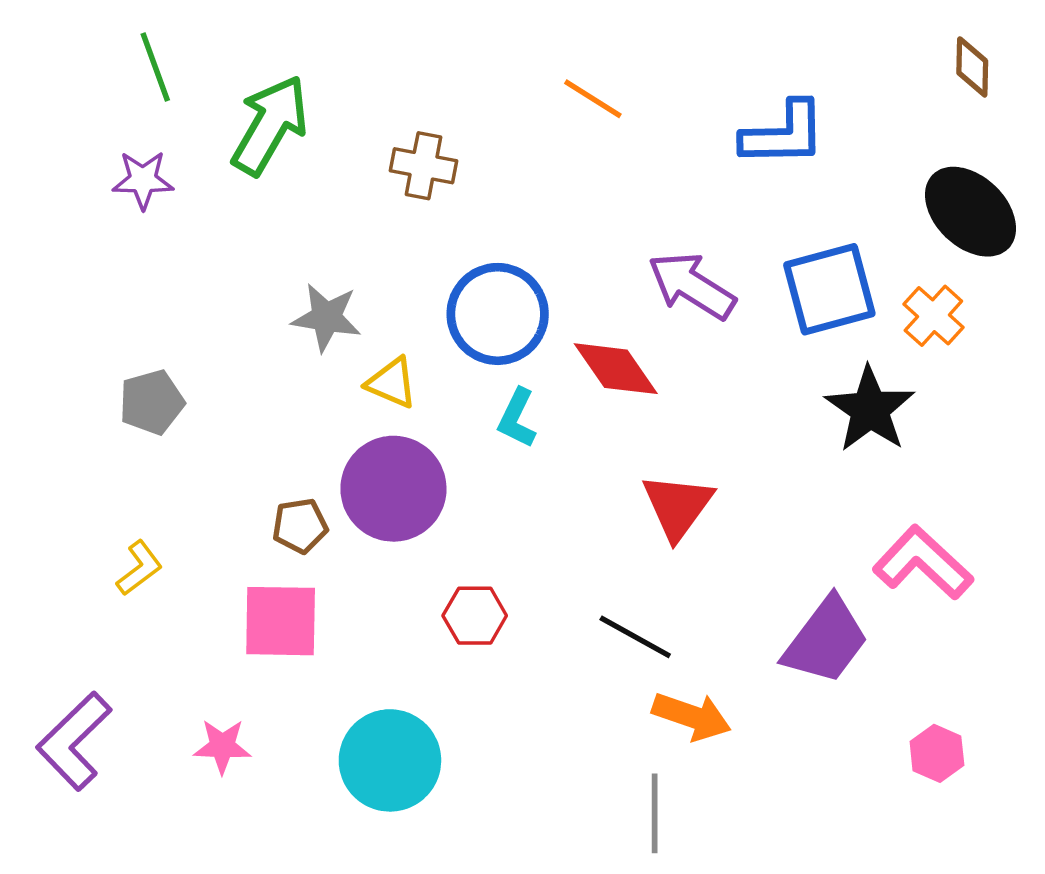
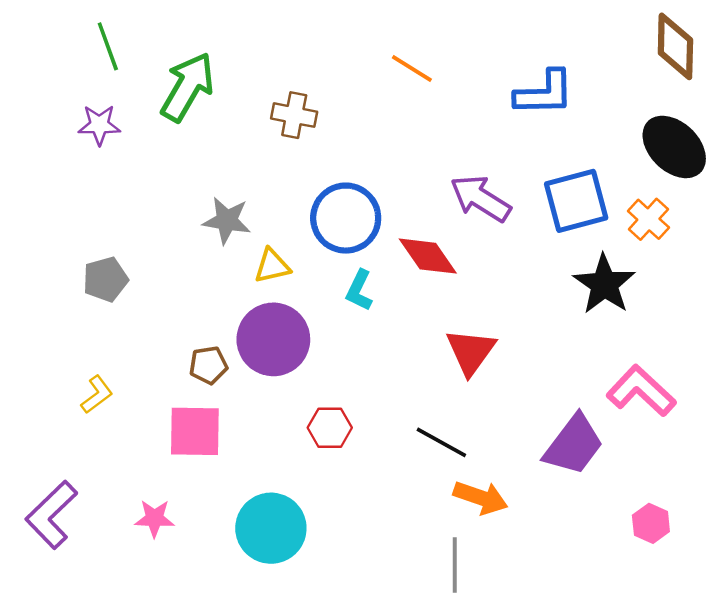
brown diamond: (972, 67) -> (675, 46), size x1.6
yellow triangle: (392, 383) -> (272, 266), turned -36

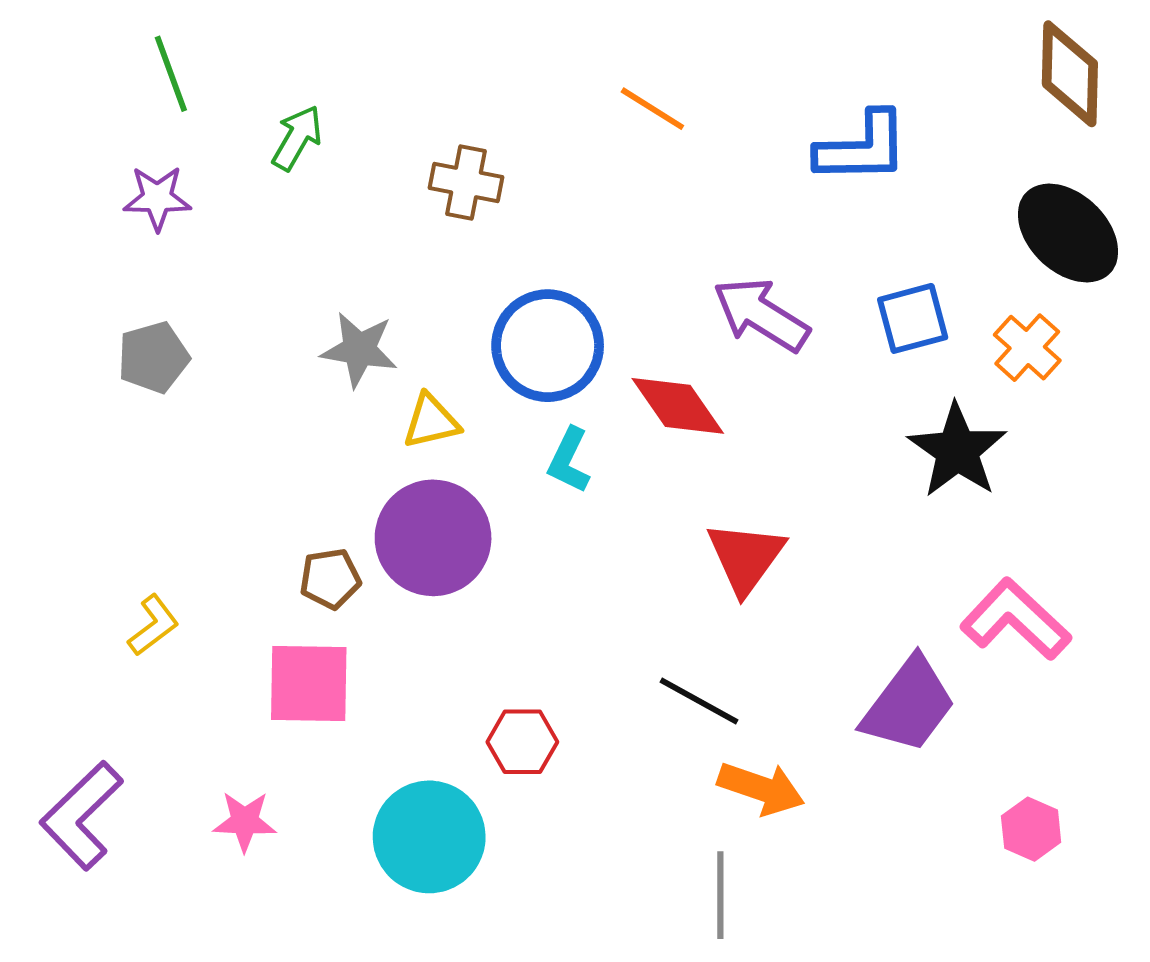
green arrow: (188, 87) -> (297, 138), size x0.6
blue square: (576, 201) -> (913, 318), size x0.7
gray pentagon: (105, 279) -> (153, 357), moved
red hexagon: (330, 428) -> (522, 742), moved

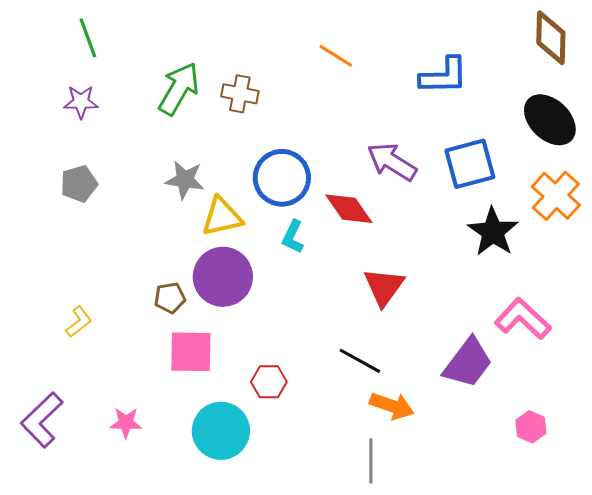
green arrow: (297, 138) -> (179, 89), moved, size x1.6
blue square: (913, 318) -> (470, 164), size x1.4
orange cross: (1027, 348) -> (556, 196), moved, size x1.4
yellow triangle: (431, 421) -> (222, 217), size x1.4
pink square: (309, 684) -> (191, 352), moved

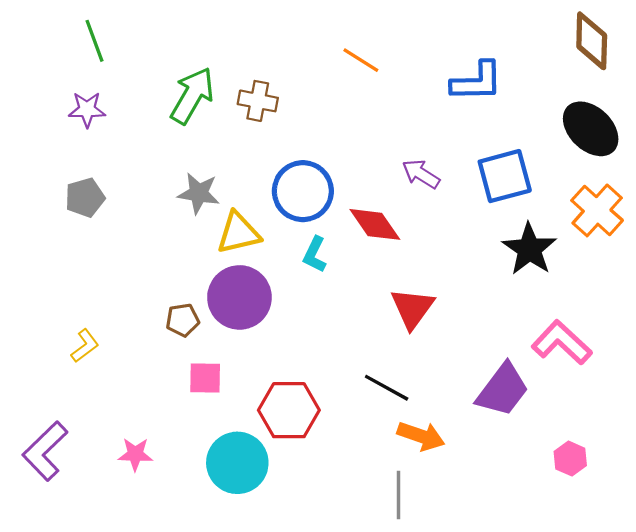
purple arrow: (392, 162) -> (421, 174), size x0.7
pink square: (191, 352) -> (205, 378), size x0.7
red hexagon: (269, 382) -> (289, 410), size x1.6

